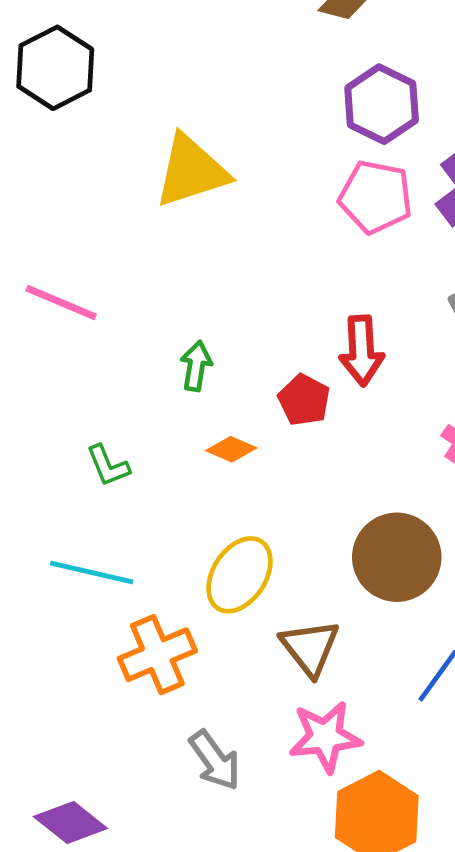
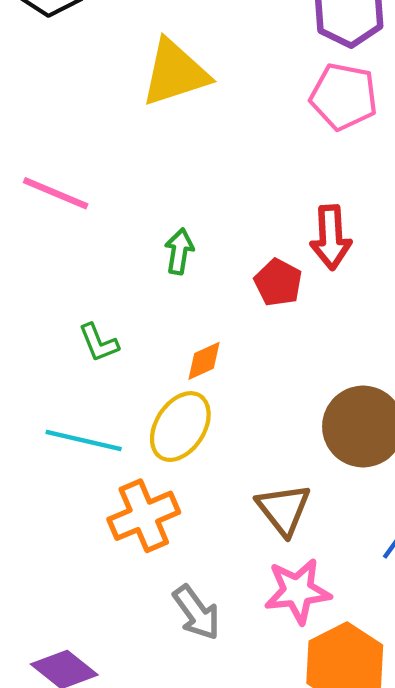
orange diamond: (231, 449) -> (204, 361), moved, turned -48
yellow ellipse: (239, 575) -> (180, 427), moved

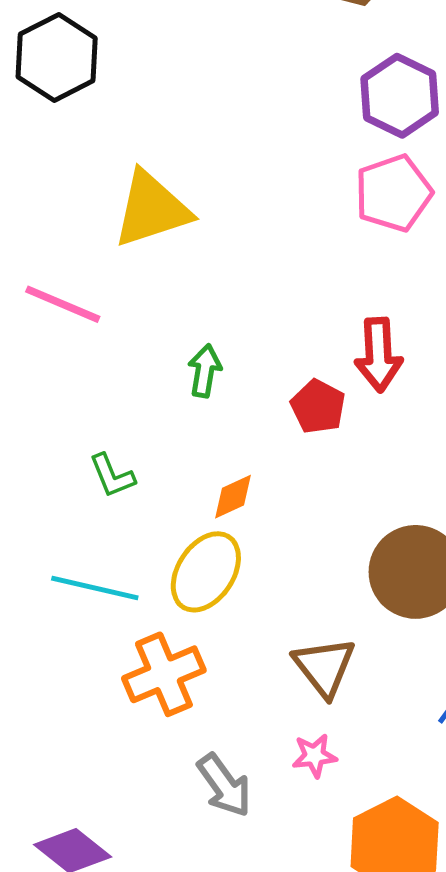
yellow triangle: (175, 73) -> (152, 209), moved
pink pentagon: (344, 97) -> (393, 193), turned -30
pink star: (297, 591) -> (314, 756), moved, size x0.6

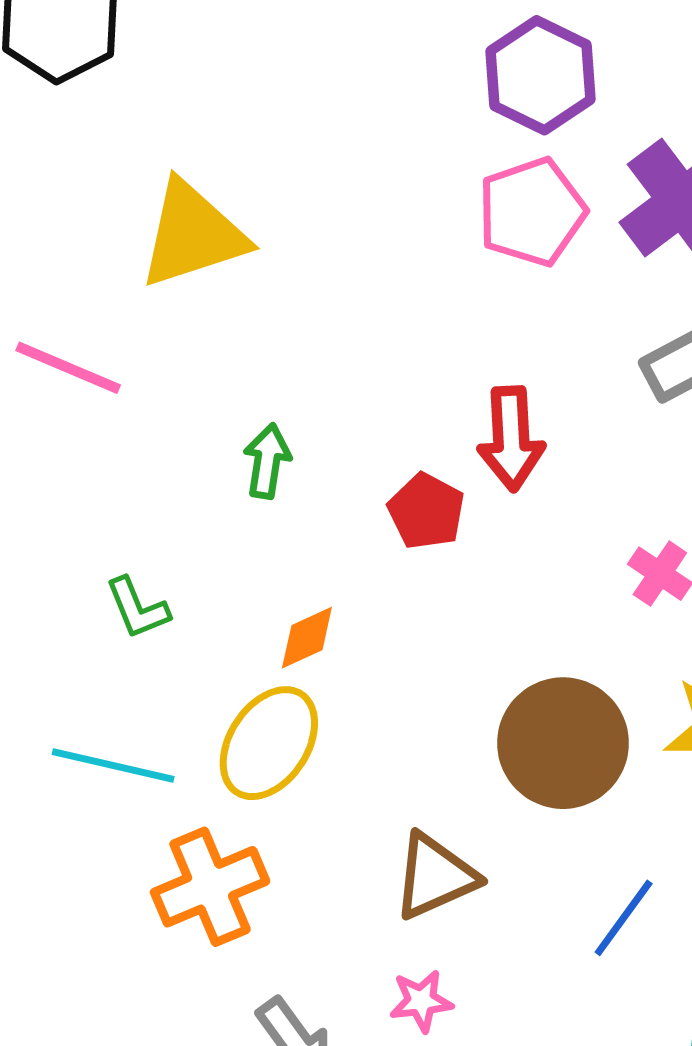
brown triangle: (324, 667) -> (435, 876), turned 44

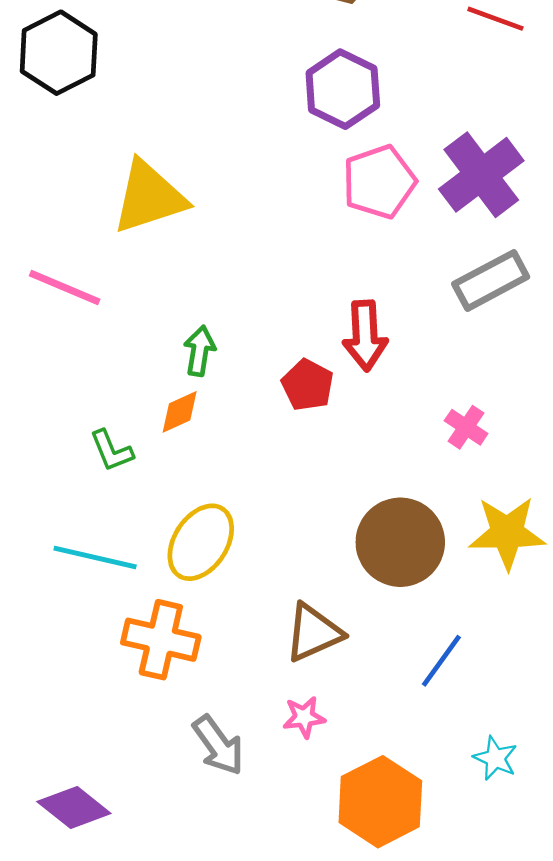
purple hexagon: (541, 75) -> (343, 89), moved
orange diamond: (307, 638) -> (180, 412), moved
orange cross: (210, 887) -> (161, 640), turned 36

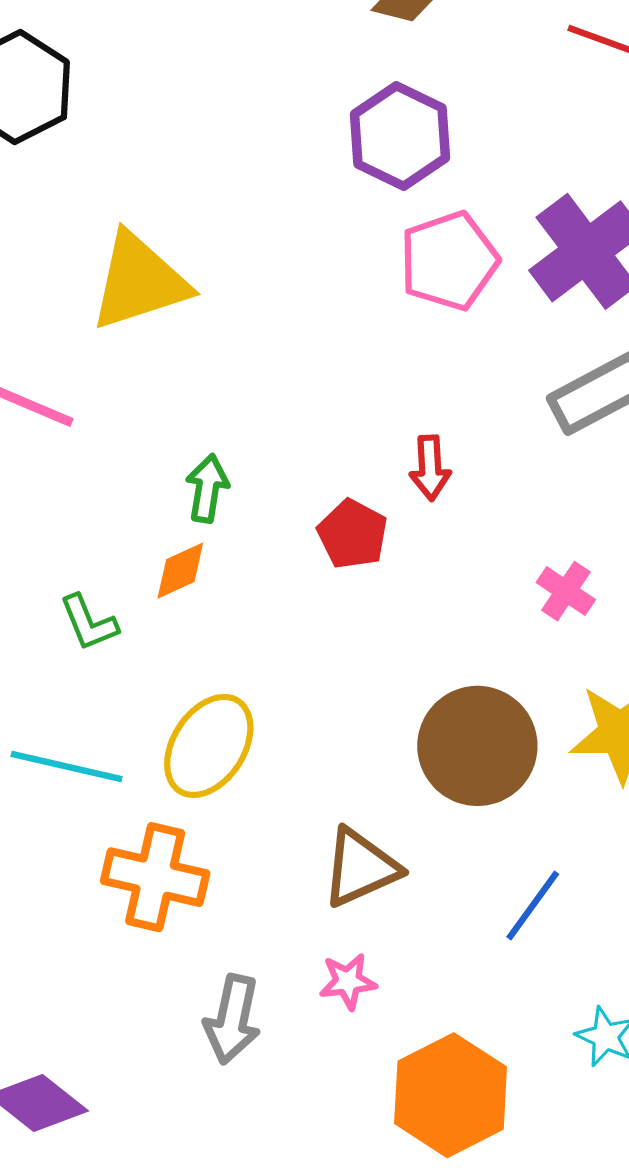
red arrow: (365, 336) -> (430, 468), size x0.7
gray arrow: (218, 745) -> (232, 1019), turned 48

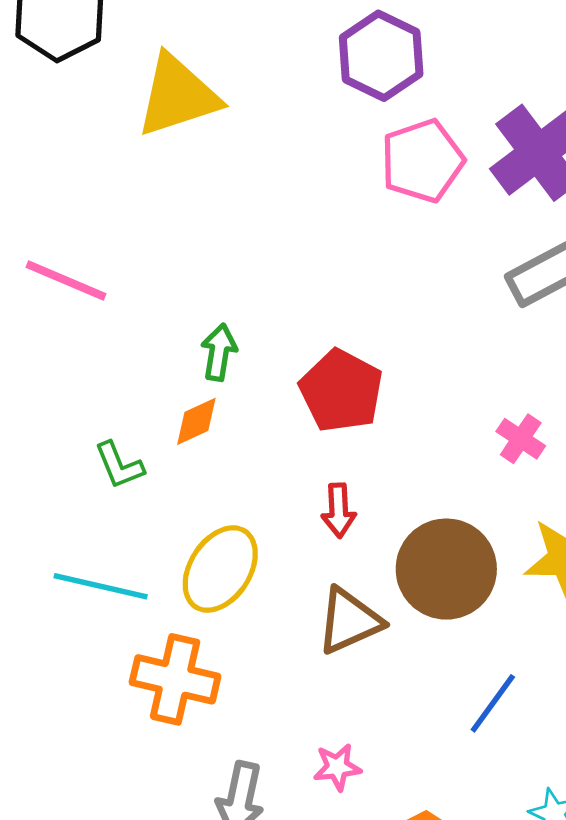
yellow triangle: (139, 281) -> (178, 96), moved
red arrow: (430, 468) -> (339, 510), moved
red pentagon: (353, 534) -> (341, 391), size x1.4
brown triangle: (360, 868) -> (349, 621), moved

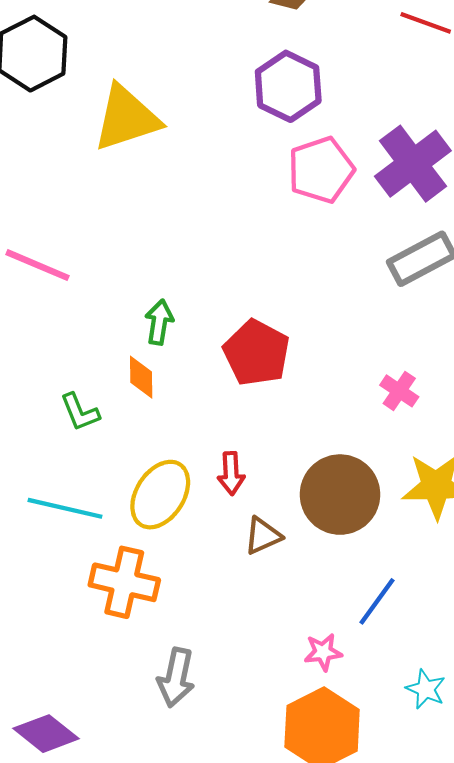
orange diamond: (196, 421) -> (141, 377), turned -66
red arrow: (339, 510) -> (231, 473), moved
brown triangle: (349, 621) -> (263, 536), size x0.7
pink star: (337, 767) -> (323, 652), moved

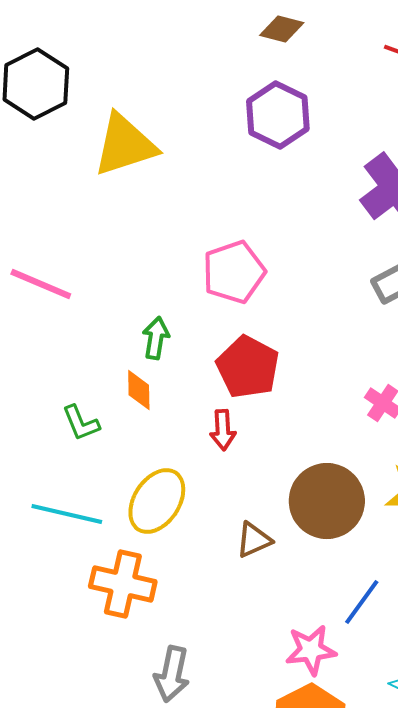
pink pentagon: (321, 170) -> (234, 272), moved
red arrow: (231, 473) -> (223, 430), moved
pink star: (323, 652) -> (311, 650), size x1.4

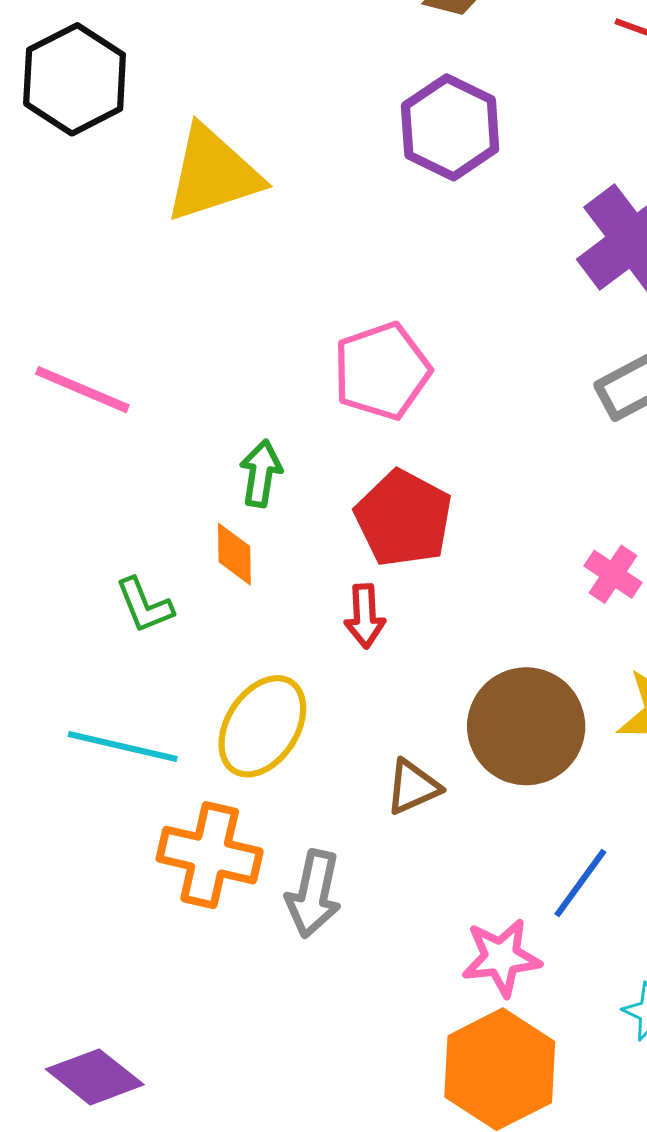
gray arrow: (172, 674) -> (314, 894), moved

